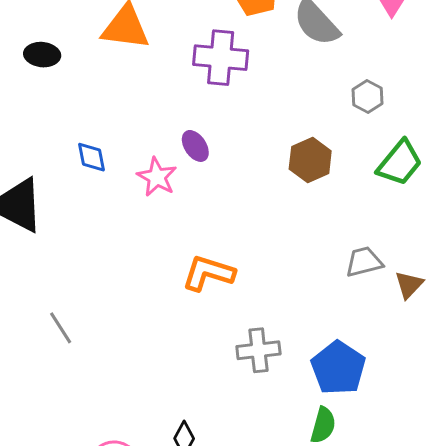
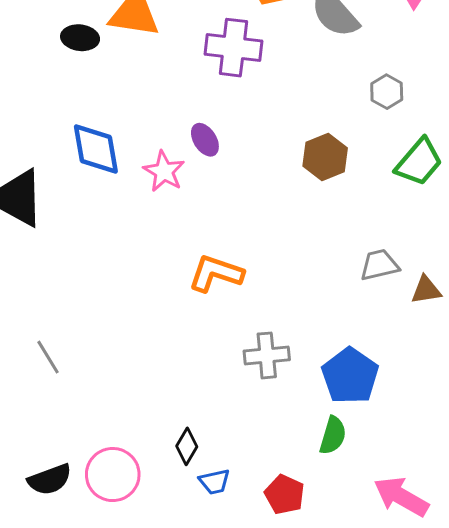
black ellipse: (42, 55) -> (80, 38), moved
blue diamond: (92, 157) -> (96, 149), size x1.6
brown triangle: (409, 285) -> (426, 290), turned 36
gray line: (61, 328) -> (48, 357), moved

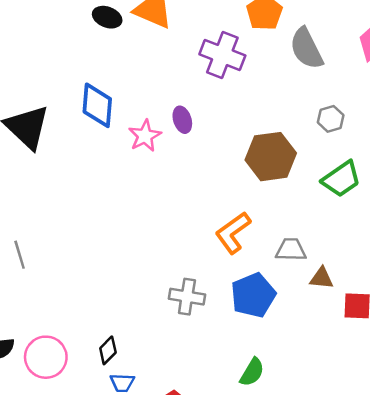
brown hexagon: (325, 157) -> (271, 157), size x1.4
orange L-shape: (216, 273) -> (233, 233), moved, turned -69
blue pentagon: (350, 376) -> (253, 295), moved
green semicircle: (333, 435) -> (252, 372), moved

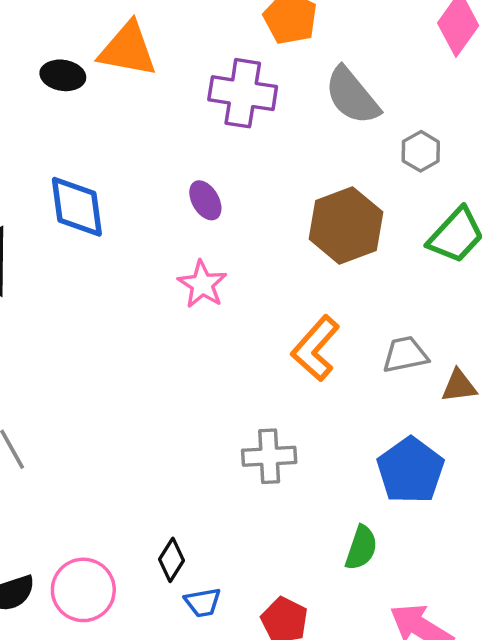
gray semicircle: (306, 48) -> (352, 96), moved
pink star: (145, 136) -> (202, 284), moved
blue pentagon: (253, 295) -> (410, 470), moved
green semicircle: (252, 372) -> (361, 548), moved

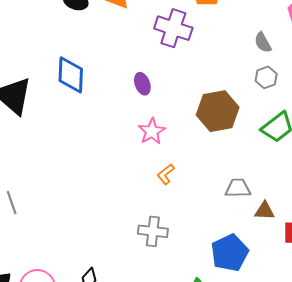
gray semicircle: (352, 96) -> (263, 43), moved, size x0.6
pink star: (202, 284) -> (152, 131), moved
orange L-shape: (315, 348) -> (166, 174), moved, size x0.6

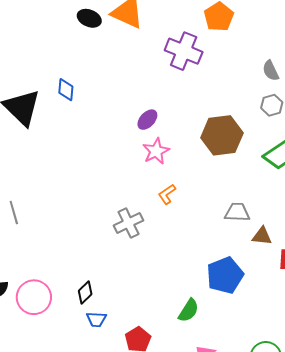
blue diamond: (71, 75) -> (66, 90), moved, size x0.6
purple ellipse: (142, 84) -> (147, 120), moved, turned 60
gray cross: (153, 231) -> (128, 223), moved, turned -36

